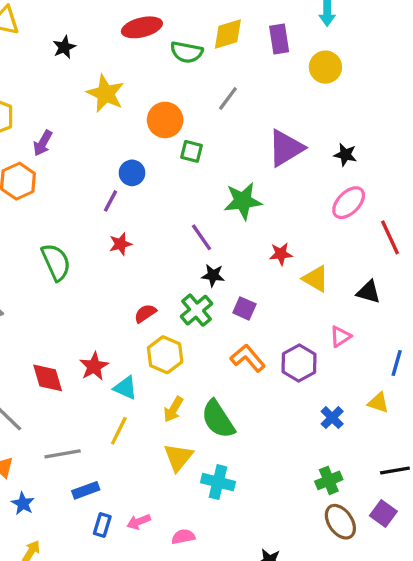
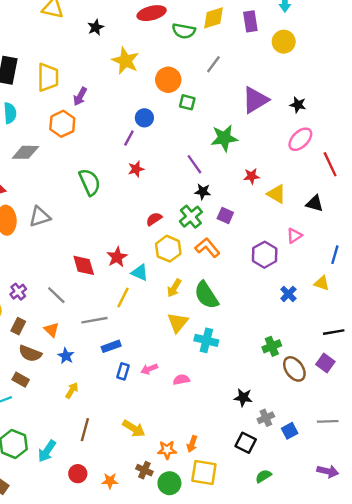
orange L-shape: (248, 358) -> (208, 248), moved
yellow line: (119, 431) -> (123, 298), moved
green cross: (329, 480) -> (272, 346), moved

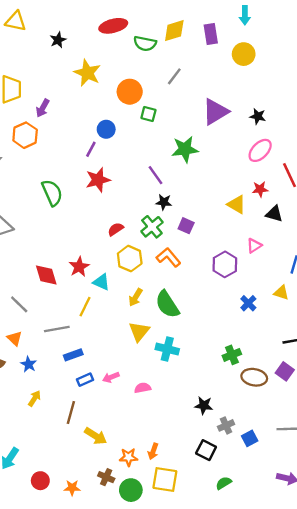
red star: (136, 169) -> (98, 180), size x1.5
red star: (252, 176) -> (260, 189), moved
brown ellipse: (294, 369) -> (254, 377), turned -45
blue rectangle: (123, 371) -> (85, 380), turned 49
brown line: (85, 430) -> (71, 412), moved

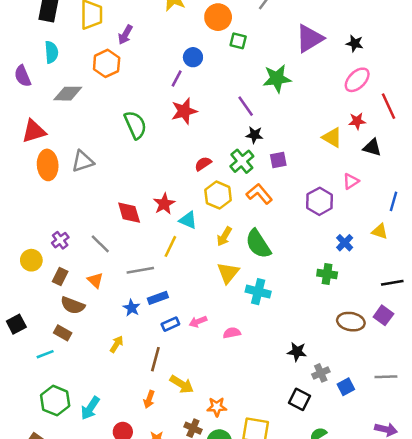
purple square: (186, 226) -> (278, 160), turned -35
green cross: (232, 355) -> (327, 274), moved, turned 30
blue star: (29, 364) -> (132, 308), moved
orange arrow: (153, 451) -> (149, 399), moved

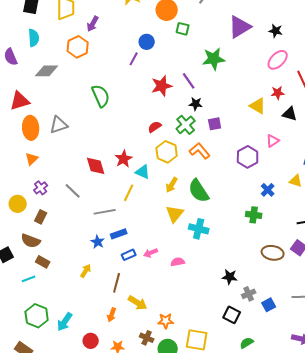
red star: (184, 111) -> (162, 86), moved
orange triangle: (95, 280) -> (32, 159), moved, turned 32
brown semicircle: (73, 305) -> (31, 241), moved

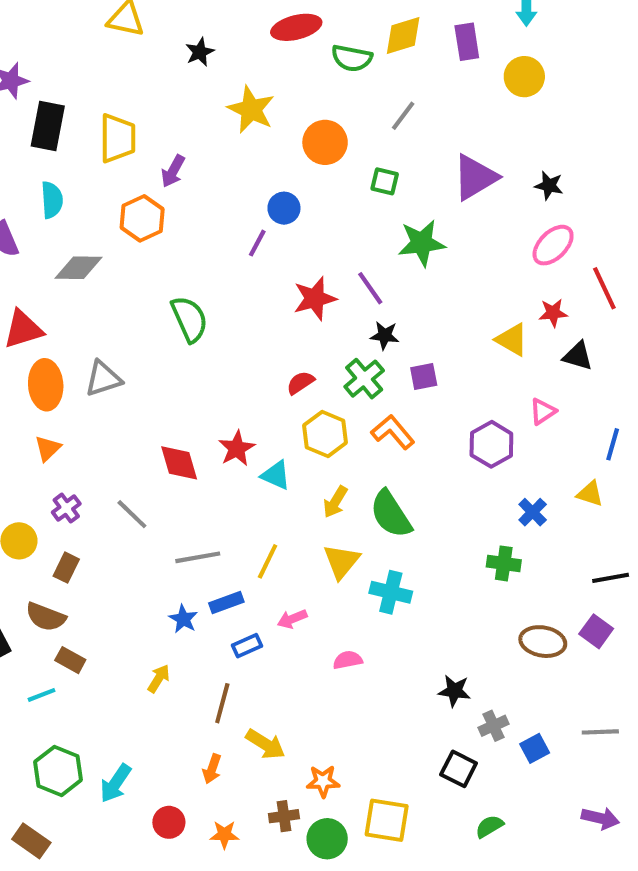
green square: (183, 29) -> (385, 181), moved
yellow line: (129, 193) -> (268, 561), moved
pink arrow: (151, 253) -> (292, 619), moved
brown cross: (147, 338) -> (284, 816), turned -32

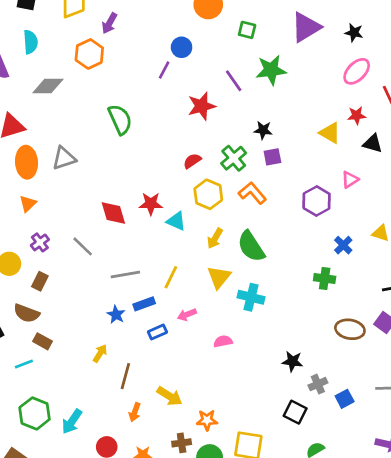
purple line: (370, 288) -> (234, 81), moved
black star: (385, 335) -> (263, 130), moved
red star: (237, 448) -> (151, 204), turned 30
brown line: (222, 703) -> (125, 376), moved

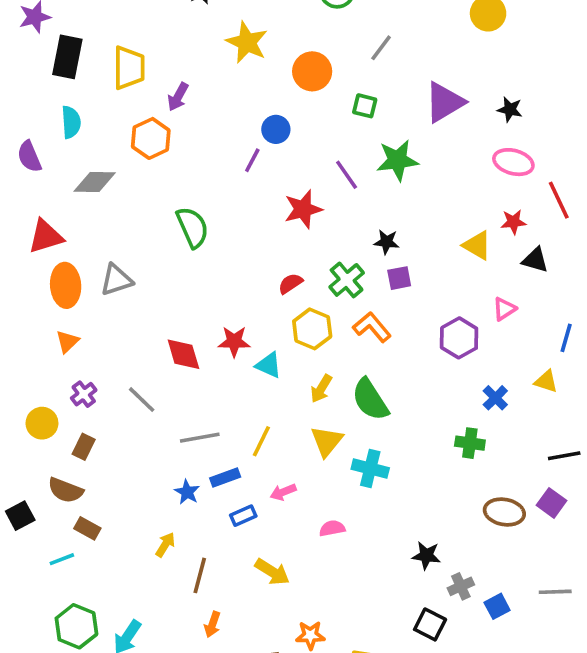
pink ellipse: (357, 71) -> (513, 162), turned 60
yellow arrow: (170, 396) -> (272, 572), moved

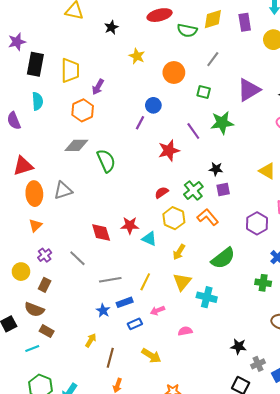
yellow star: (247, 42) -> (137, 56), size x0.7
gray diamond: (95, 182) -> (76, 145), moved
green semicircle: (370, 400) -> (223, 258), moved, turned -95

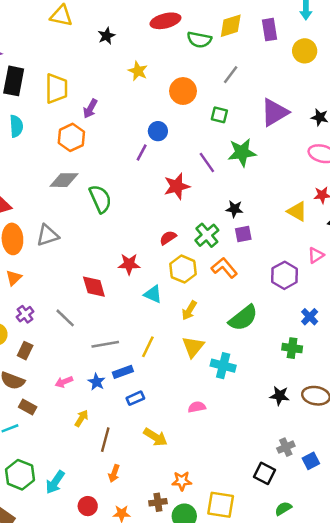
red star: (130, 225) -> (129, 264), moved
pink arrow: (157, 311) -> (64, 382), moved
black star: (239, 346) -> (280, 396), moved

